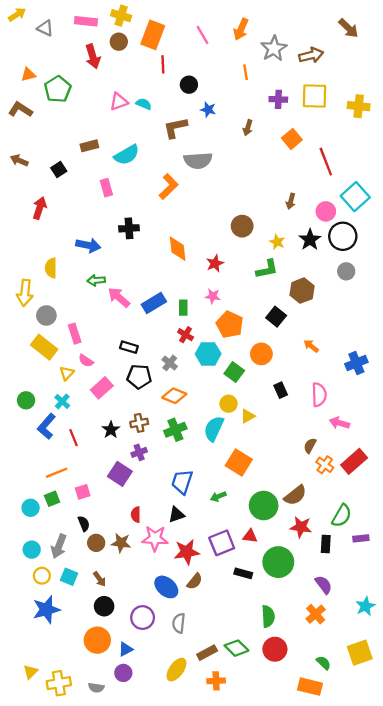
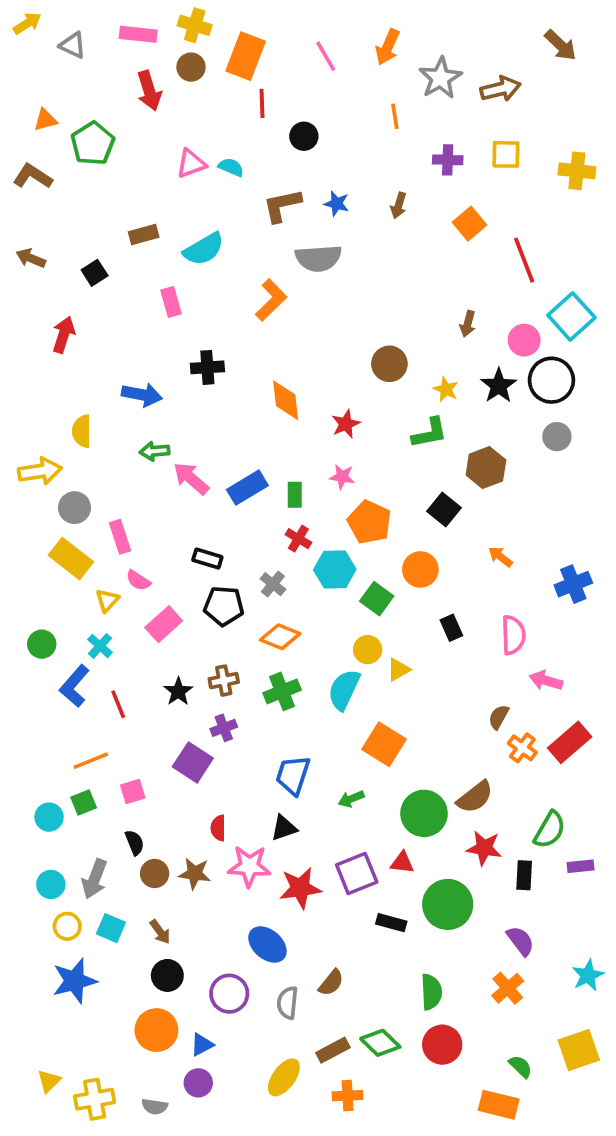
yellow square: (315, 96) -> (506, 154), size x0.7
blue star: (208, 110) -> (337, 204), moved
yellow arrow: (25, 293) -> (40, 471), turned -105
brown semicircle: (195, 581) -> (331, 983), moved

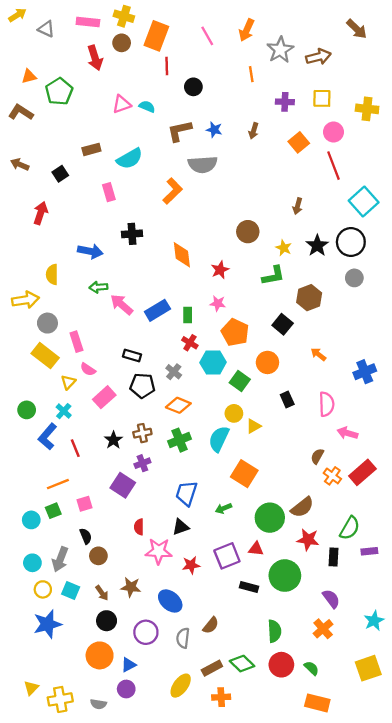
pink circle: (524, 340) -> (333, 132), moved
brown star: (195, 873) -> (131, 587), moved
red star: (300, 888) -> (191, 565), size x0.7
green semicircle: (520, 1066) -> (311, 668), moved

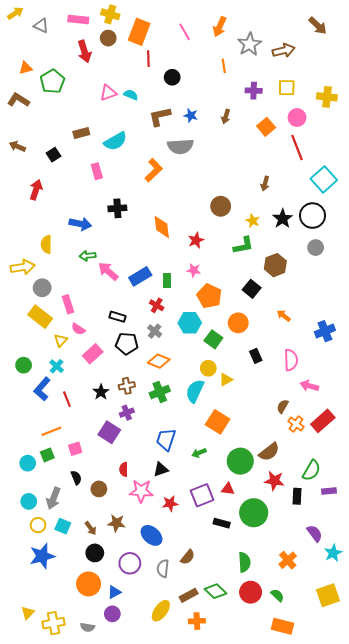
red cross: (190, 343) -> (157, 305), moved
brown circle: (98, 556) -> (99, 489), moved
purple semicircle: (331, 599) -> (315, 533), moved

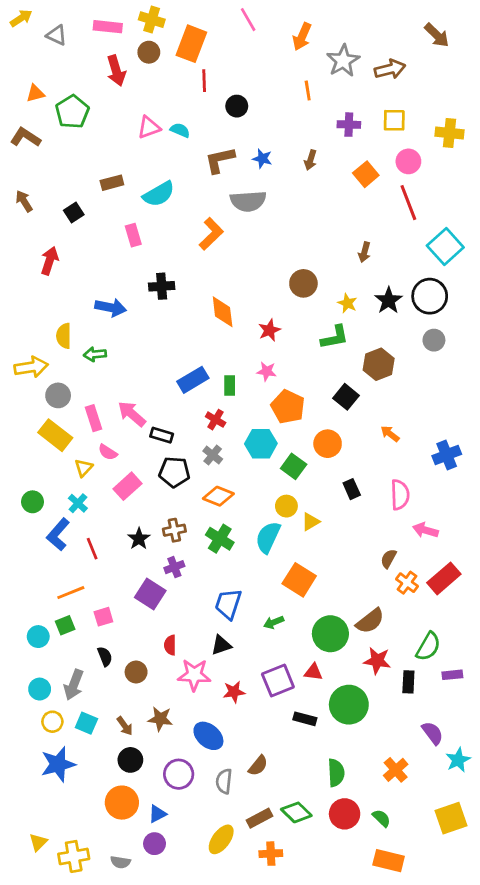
pink line: (185, 32) -> (248, 20), moved
brown arrow: (17, 146) -> (24, 201), turned 35
green arrow: (88, 256) -> (95, 354), moved
pink arrow: (108, 271) -> (132, 414), moved
green cross: (160, 392) -> (220, 539), turned -36

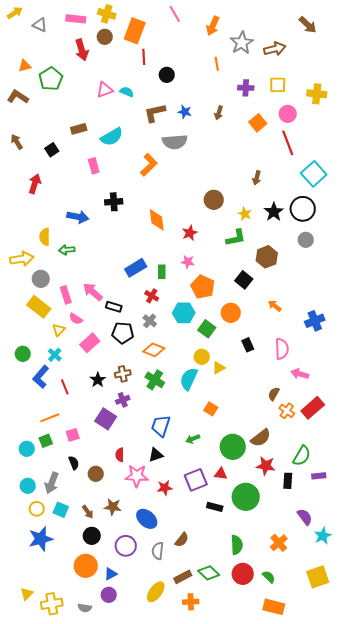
orange square: (299, 580) -> (211, 409), size x0.6

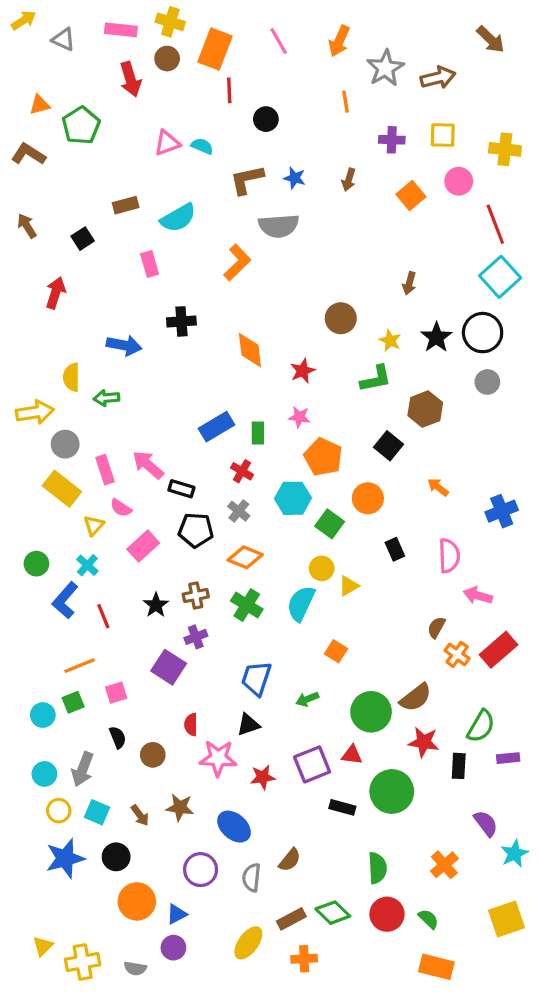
pink line: (175, 14) -> (279, 41), moved
red line: (288, 143) -> (495, 224), moved
black circle: (92, 536) -> (116, 857), moved

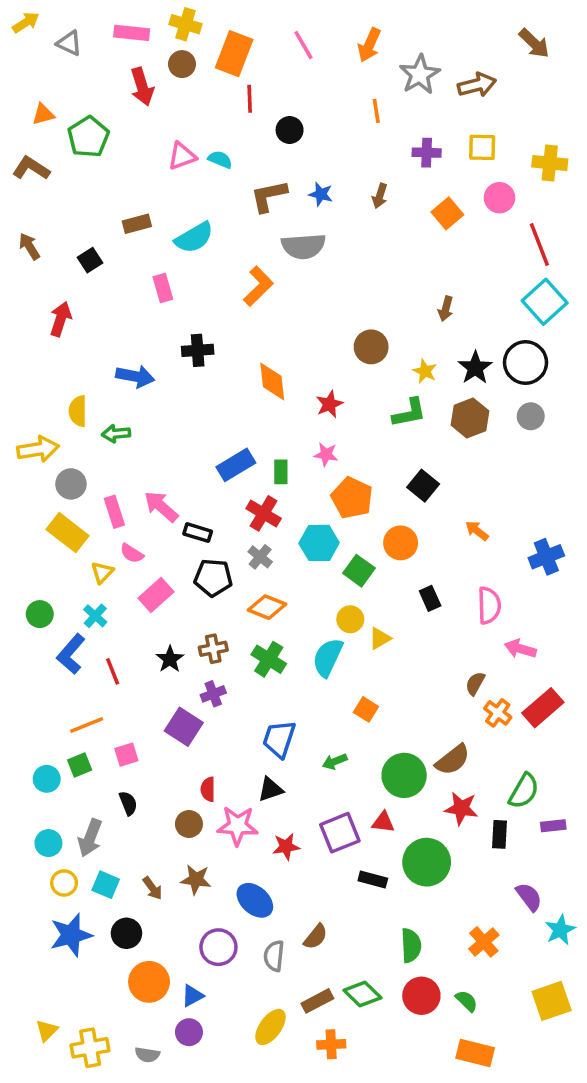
brown hexagon: (425, 409) -> (470, 418), moved
red cross: (242, 471) -> (264, 513), size x1.4
brown circle: (153, 755) -> (189, 824), moved

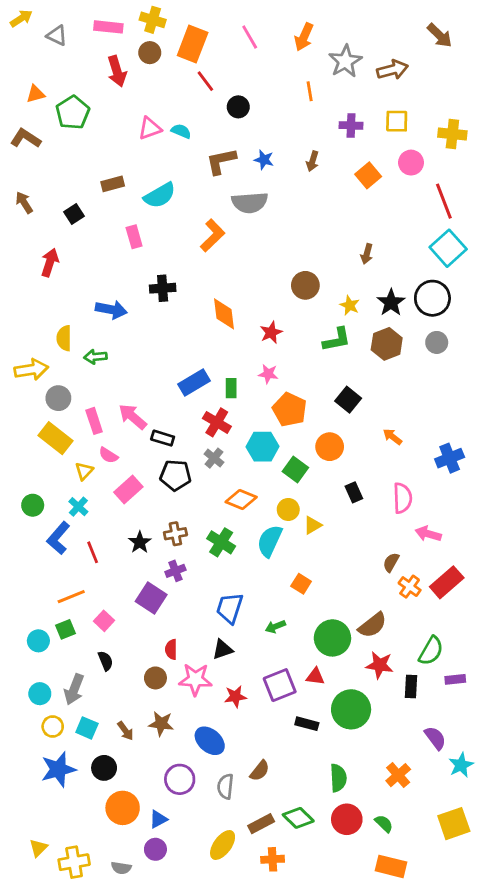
red line: (250, 99) -> (205, 81), turned -35
orange diamond: (267, 607) -> (241, 499), moved
pink square: (126, 755) -> (104, 621), turned -30

